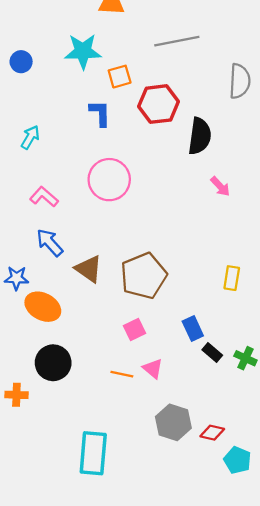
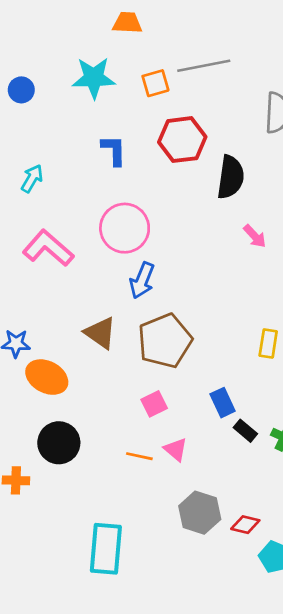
orange square: (120, 77) -> (155, 83), moved
pink L-shape: (44, 197) -> (48, 248), size x1.5
blue arrow: (50, 243) -> (142, 280), moved, turned -116

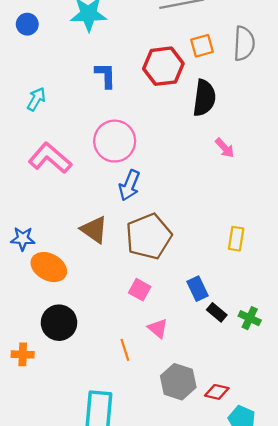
orange square: (155, 83) -> (202, 46), moved
pink square: (154, 404) -> (140, 290), turned -35
orange line: (139, 456) -> (125, 350), moved, turned 60

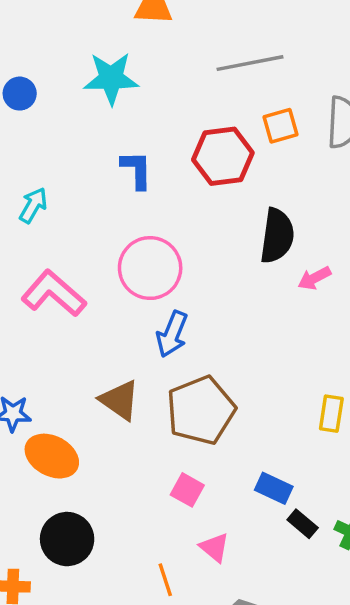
black semicircle: (204, 98) -> (277, 236), moved
pink arrow: (225, 148) -> (314, 278), turned 105
blue rectangle: (197, 289) -> (274, 488), turned -40

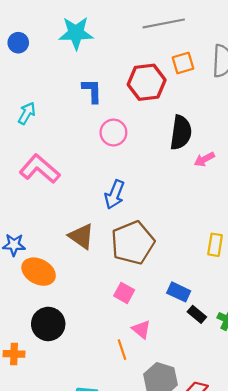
pink circle: (150, 268) -> (113, 133), moved, size x0.7
orange line: (165, 580) -> (122, 350), moved

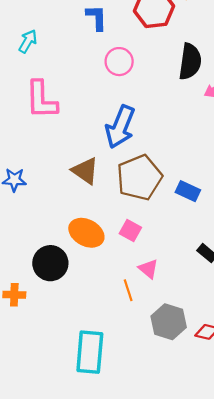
pink L-shape: (40, 169) -> (41, 100), turned -132
blue arrow: (115, 195) -> (120, 127), size x1.4
orange ellipse: (39, 272) -> (86, 233), moved
blue rectangle: (179, 292) -> (188, 191), moved

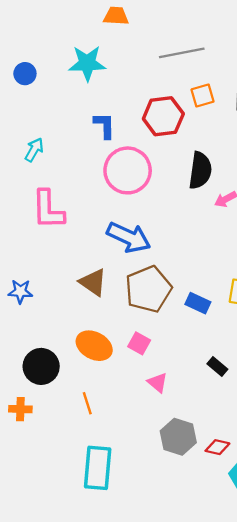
pink circle: (119, 62) -> (128, 170), size x1.6
blue arrow: (120, 127) -> (129, 237), turned -87
black circle: (50, 263) -> (41, 366), moved
orange line: (128, 290) -> (87, 403), moved

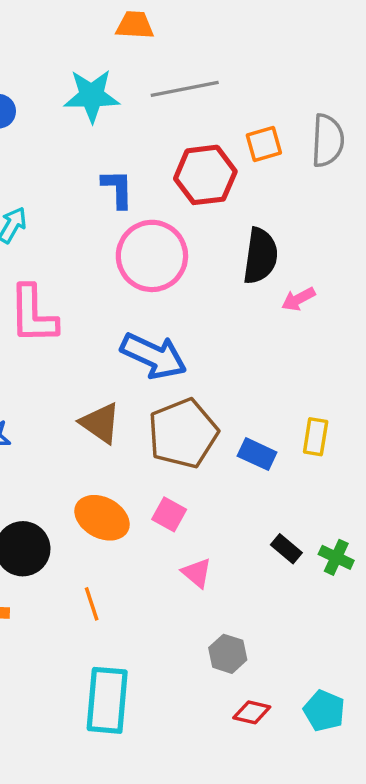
gray line: (182, 53) -> (185, 89), moved
gray hexagon: (178, 437) -> (228, 654), size x0.7
red diamond: (217, 447) -> (252, 712), moved

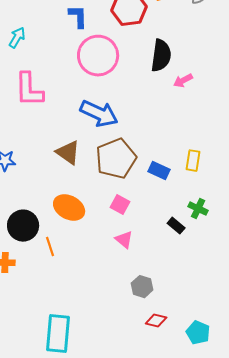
pink square: (169, 514) -> (120, 205), moved
green cross: (336, 557) -> (198, 209), moved
orange line: (92, 604) -> (50, 247), moved
cyan rectangle: (107, 700) -> (58, 334), moved
cyan pentagon: (324, 711) -> (198, 333), moved

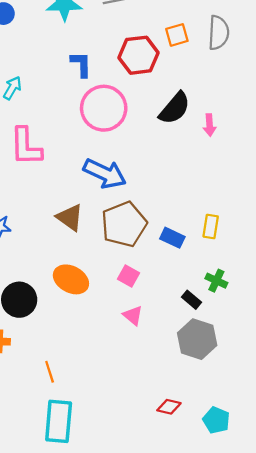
black semicircle: (161, 56) -> (175, 108), turned 32
pink arrow: (183, 81) -> (210, 125), moved, turned -66
orange line: (50, 247) -> (50, 372), moved
gray hexagon: (142, 287) -> (197, 339), moved, size x1.6

